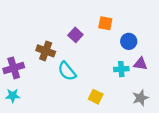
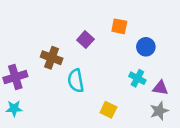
purple triangle: (140, 64) -> (160, 88), moved
cyan cross: (121, 69) -> (137, 78), turned 32
cyan semicircle: (67, 71) -> (76, 81), turned 30

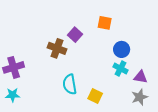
blue circle: (146, 47) -> (122, 49), moved
brown cross: (52, 58) -> (57, 48), moved
cyan semicircle: (76, 81) -> (70, 84), moved

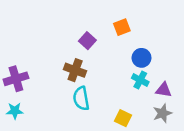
orange square: (105, 23) -> (122, 27), turned -32
brown cross: (57, 48) -> (75, 70), moved
yellow square: (95, 96) -> (123, 118), moved

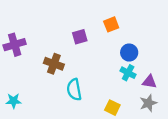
purple square: (87, 41) -> (80, 37), turned 32
brown cross: (75, 70) -> (54, 64), moved
purple cross: (16, 79) -> (15, 45), moved

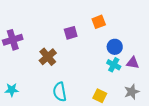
brown cross: (54, 64) -> (48, 57), turned 30
purple triangle: (149, 82) -> (133, 63), moved
cyan semicircle: (74, 90) -> (60, 92), moved

